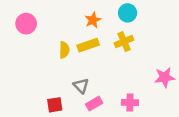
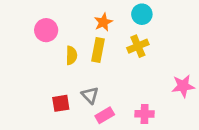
pink circle: (26, 24) -> (46, 30), moved
yellow rectangle: (88, 45) -> (98, 50), turned -60
red square: (55, 105) -> (61, 103), moved

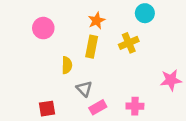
cyan circle: (142, 14) -> (145, 13), moved
yellow semicircle: (71, 55) -> (67, 65), moved
red square: (61, 103) -> (47, 109), moved

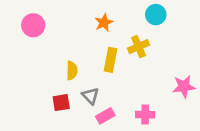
pink circle: (43, 28) -> (33, 25), moved
yellow rectangle: (92, 47) -> (110, 60), moved
red square: (47, 109) -> (61, 103), moved

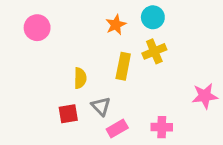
cyan circle: (156, 15) -> (153, 17), moved

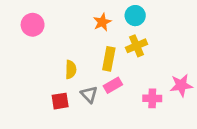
pink cross: (162, 127) -> (152, 98), moved
pink rectangle: (117, 129) -> (113, 85), moved

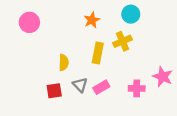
cyan circle: (135, 16) -> (131, 14), moved
pink rectangle: (113, 85) -> (101, 87), moved
pink star: (181, 85) -> (163, 77), turned 30

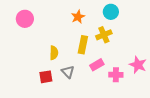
pink rectangle: (101, 87) -> (97, 65), moved

